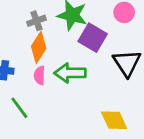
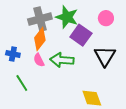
gray cross: (36, 21) -> (40, 19), size x1.6
pink semicircle: (40, 75) -> (39, 60), turned -32

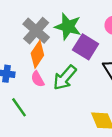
gray cross: (40, 19) -> (36, 31), turned -30
green arrow: (62, 60) -> (65, 78), turned -50

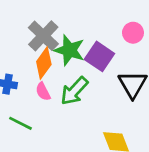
green star: (68, 27) -> (69, 50), moved
green line: (19, 107) -> (20, 123), turned -30

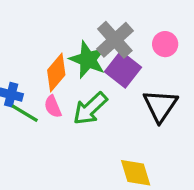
gray cross: (43, 36) -> (115, 40), moved
green line: (20, 123) -> (25, 113), moved

